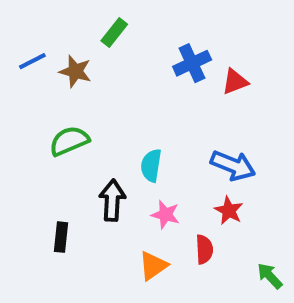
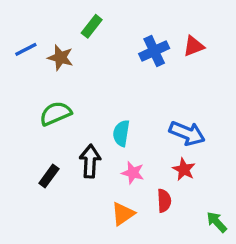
red triangle: (235, 82) -> (194, 46), moved
black rectangle: (61, 237) -> (49, 176), moved, turned 30

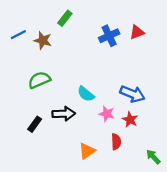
cyan semicircle: (121, 133) -> (86, 94), turned -60
black arrow: (90, 161) -> (64, 114), turned 85
pink star: (133, 173) -> (107, 114), moved

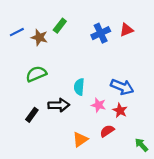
green rectangle: (65, 18) -> (60, 26), moved
cyan semicircle: (86, 94) -> (79, 87), turned 56
red semicircle: (116, 142) -> (107, 131), turned -120

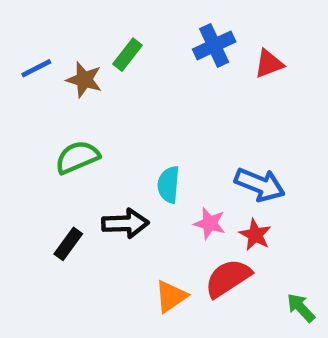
blue cross: (101, 33) -> (214, 45), moved
red semicircle: (107, 131) -> (228, 278), size x1.5

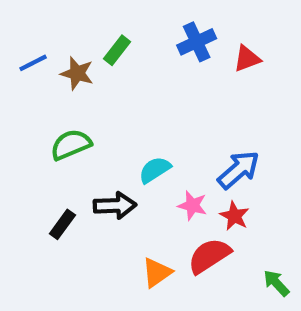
cyan semicircle: (169, 185) -> (155, 170), turned 52
blue arrow: (260, 185) -> (239, 170), turned -63

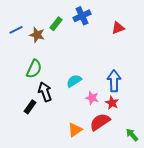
blue cross: (197, 42) -> (82, 16), moved
green semicircle: (71, 145) -> (34, 69), turned 138
blue arrow: (239, 170) -> (114, 81), turned -50
black arrow: (115, 205) -> (45, 92), moved, turned -108

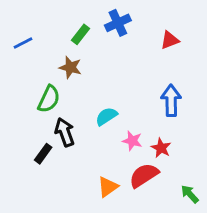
brown star: (37, 35) -> (70, 67), moved
blue arrow: (114, 81) -> (171, 101), moved

